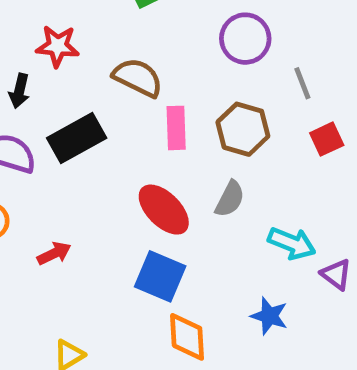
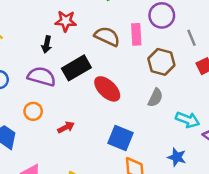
pink rectangle: (176, 128) -> (136, 34), moved
red ellipse: (164, 210) -> (107, 89), moved

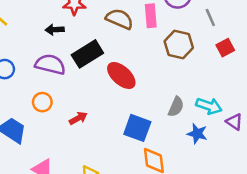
black arrow: (47, 44) -> (55, 30), turned 77
gray semicircle: (155, 98) -> (176, 107), moved
blue star: (177, 157) -> (197, 134), moved

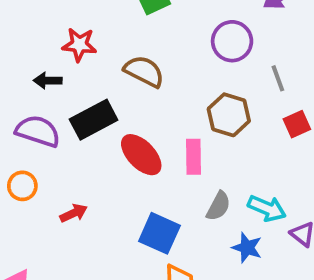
pink rectangle: (151, 16) -> (194, 157), moved

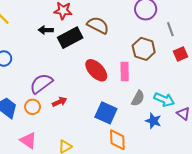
black rectangle: (94, 120) -> (70, 38), moved
purple semicircle: (38, 131) -> (41, 84), moved, turned -55
orange circle: (22, 186) -> (33, 107), moved

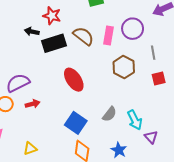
pink rectangle: (125, 71) -> (109, 36), moved
cyan arrow: (164, 100) -> (135, 120), turned 30
blue star: (153, 121) -> (119, 150), moved

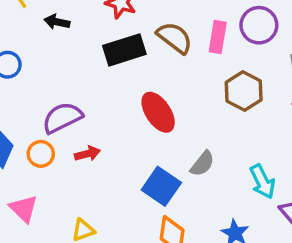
black arrow: (32, 32) -> (57, 22), moved
gray semicircle: (109, 114) -> (202, 164), moved

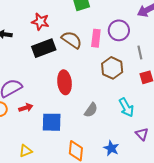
red ellipse: (158, 112) -> (65, 82), turned 30
cyan arrow: (262, 182) -> (126, 107), moved
blue square: (161, 186) -> (52, 122), moved, turned -30

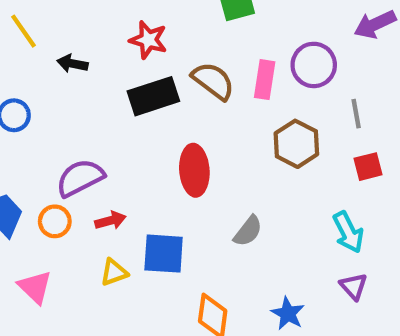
cyan arrow: (126, 107) -> (348, 232), moved
yellow triangle: (26, 151) -> (114, 272), moved

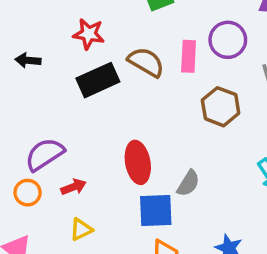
red ellipse: (194, 170) -> (138, 162), moved
blue square: (164, 254) -> (156, 211), moved

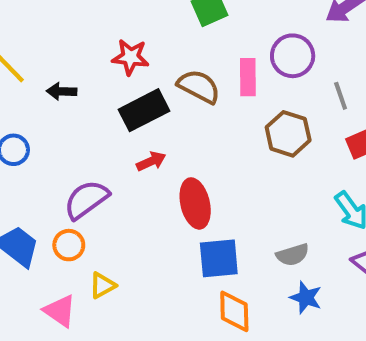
gray semicircle: (188, 183) -> (293, 255), moved, turned 44
red arrow: (74, 187) -> (151, 161), moved
yellow triangle: (81, 229) -> (102, 285), moved

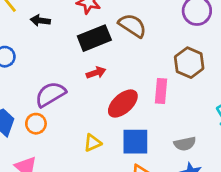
pink rectangle: (248, 77) -> (161, 91), moved
red ellipse: (195, 203) -> (123, 104), turned 56
yellow triangle: (102, 285) -> (93, 143), moved

